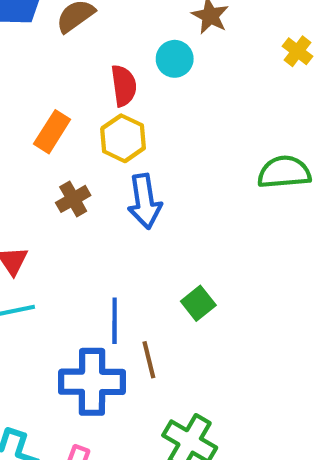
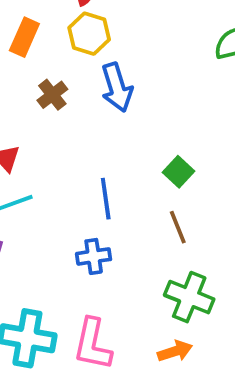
brown line: (149, 360) -> (178, 227), moved
blue cross: (92, 382) -> (94, 256), size x0.6

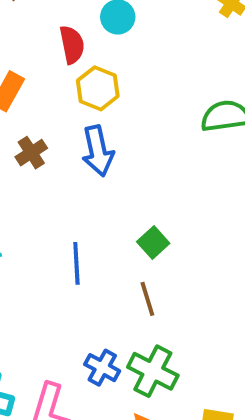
yellow hexagon: (89, 34) -> (98, 88), moved
blue cross: (94, 256) -> (102, 368), moved, turned 32

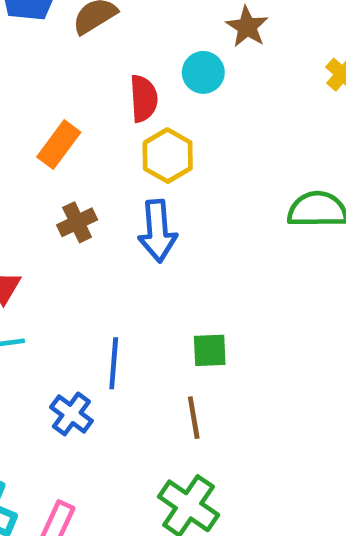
green square: (153, 242) -> (210, 350), turned 32
blue cross: (102, 368) -> (71, 414), moved

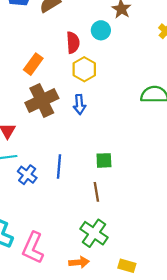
brown cross: (77, 222) -> (42, 100), size x1.8
blue arrow: (157, 231) -> (79, 105), size x0.7
blue cross: (71, 414) -> (27, 175), moved

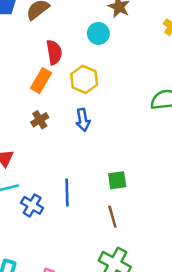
red semicircle: (73, 43) -> (54, 52), moved
orange rectangle: (33, 64) -> (41, 81), moved
brown cross: (42, 100) -> (40, 120), size x0.5

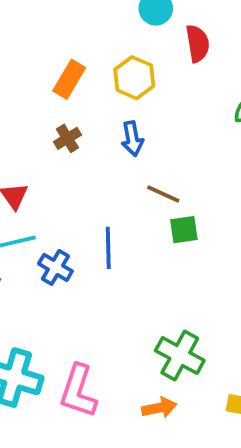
red semicircle: (54, 52) -> (198, 43), moved
brown line: (112, 217) -> (163, 194), moved, turned -50

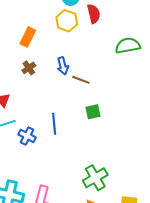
yellow hexagon: (134, 78) -> (67, 21), moved
brown line: (163, 194) -> (81, 80), moved
green cross: (180, 355) -> (95, 178), turned 35

